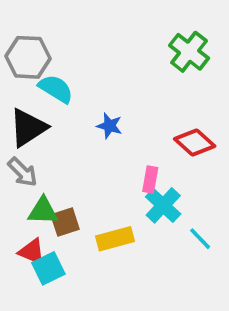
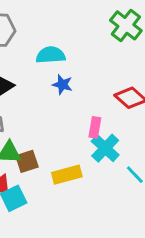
cyan semicircle: (56, 89) -> (51, 55), moved, turned -36

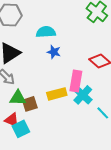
pink rectangle: (95, 127) -> (76, 81), size x1.5
yellow rectangle: (67, 175) -> (57, 94), moved

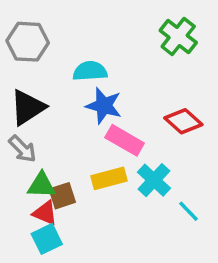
blue star: (54, 52) -> (104, 106), size x1.5
pink rectangle: (76, 81) -> (125, 140), moved, turned -70
red triangle: (12, 120) -> (45, 213), moved

